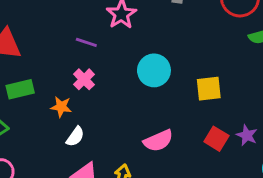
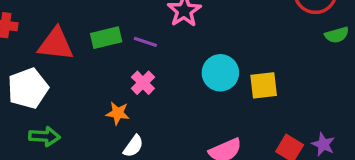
green rectangle: (20, 89) -> (106, 38), moved
yellow square: (209, 89) -> (264, 85), moved

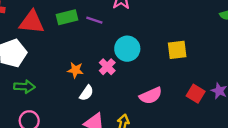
cyan circle: (220, 73) -> (127, 49), moved
pink cross: (143, 83) -> (107, 67), moved

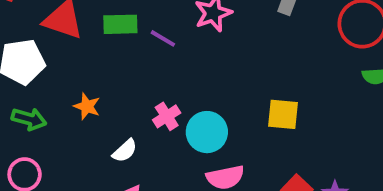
cyan circle: (127, 49) -> (207, 132), moved
orange star: (75, 70) -> (87, 106), moved

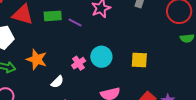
orange star: (87, 106) -> (37, 59), size x1.5
cyan circle: (207, 132) -> (101, 57), moved

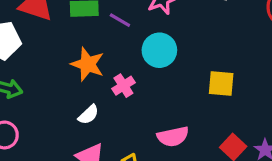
cyan circle: (101, 57) -> (159, 50), moved
orange star: (37, 59) -> (88, 64), moved

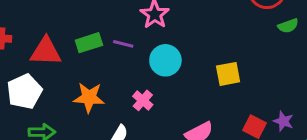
orange star: (88, 64) -> (89, 97), moved

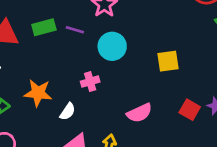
orange star: (89, 97) -> (38, 93), moved
pink cross: (143, 100) -> (90, 82), turned 30

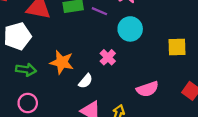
pink cross: (90, 82) -> (108, 57), turned -35

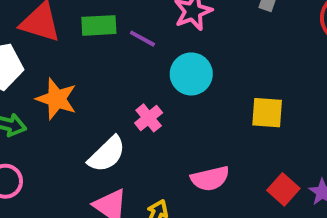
orange star: (62, 62) -> (57, 99), moved
white semicircle: (86, 81) -> (107, 154), size x1.5

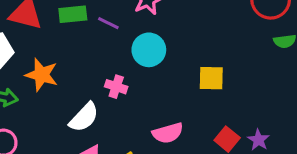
pink cross: (149, 118) -> (116, 87), turned -30

